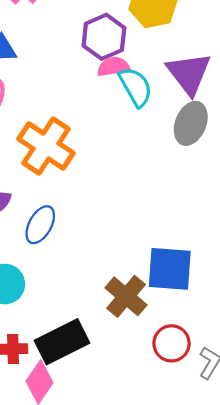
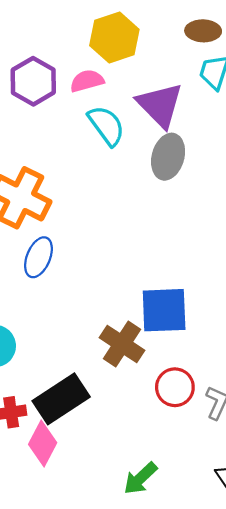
purple hexagon: (104, 37) -> (33, 81), moved
pink semicircle: (113, 67) -> (87, 81), moved
blue ellipse: (40, 225) -> (38, 257), moved

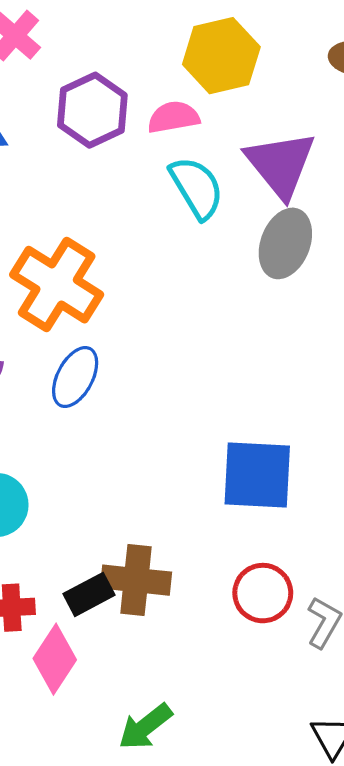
brown cross: (122, 344) -> (136, 580), moved, turned -33
black rectangle: (61, 399) -> (89, 594), size x0.6
green arrow: (140, 478) -> (145, 727), moved

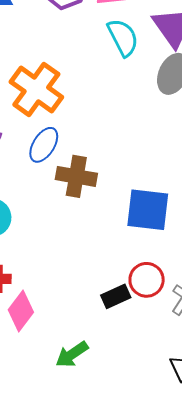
brown cross: (136, 580) -> (76, 176), moved
black rectangle: (89, 594) -> (116, 296), moved

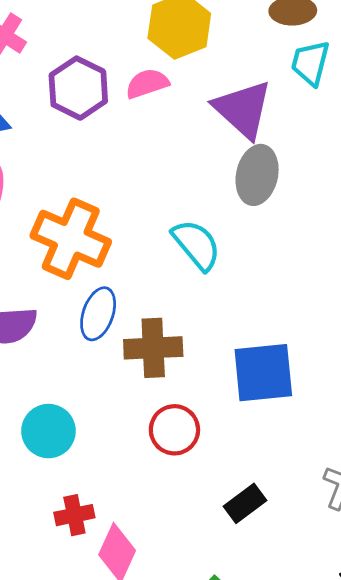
cyan semicircle: (123, 37) -> (196, 245), moved
red circle: (147, 280) -> (174, 430), moved

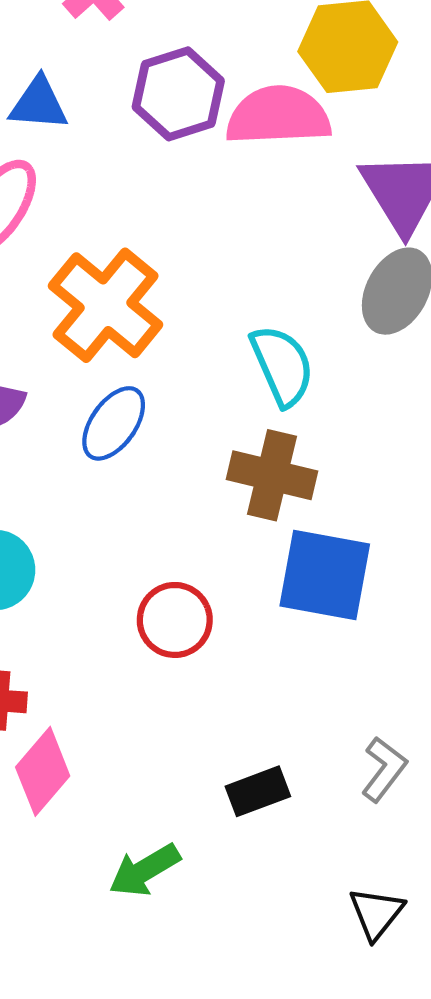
pink semicircle: (147, 84) -> (278, 116), size x1.6
brown cross: (153, 348) -> (272, 475), moved
black rectangle: (245, 503) -> (258, 791), moved

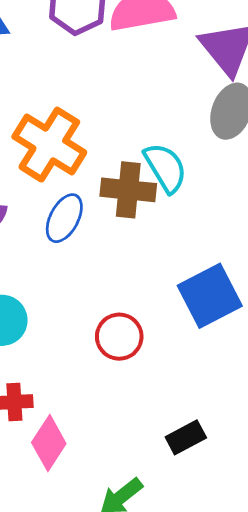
brown cross: (272, 475) -> (128, 190), moved
blue square: (325, 575) -> (210, 296), turned -30

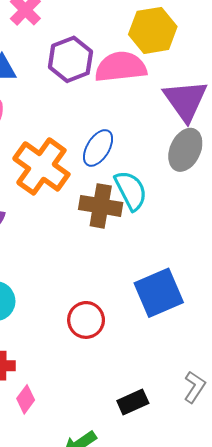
blue ellipse: (64, 218) -> (98, 148), moved
pink diamond: (49, 443) -> (26, 399), size x0.7

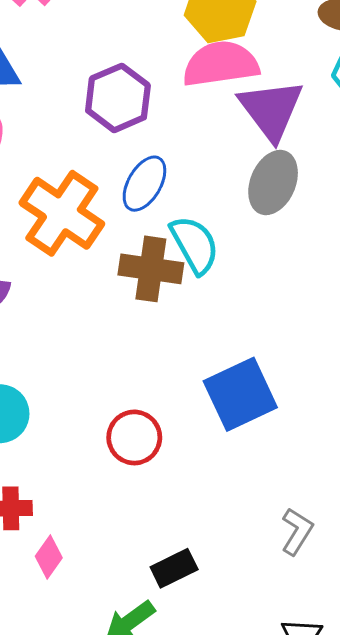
purple hexagon: (70, 59) -> (118, 98), moved
pink semicircle: (121, 67) -> (221, 64), moved
black rectangle: (133, 402) -> (174, 568), moved

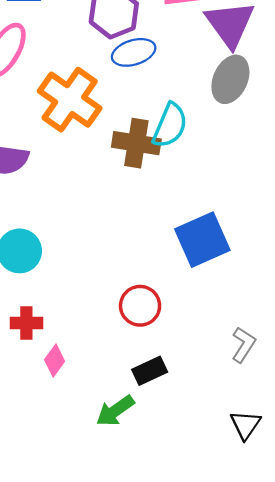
blue ellipse: (144, 184) -> (134, 52), moved, turned 42
cyan semicircle: (195, 245) -> (170, 125), turned 51
red circle: (134, 437) -> (140, 306), moved

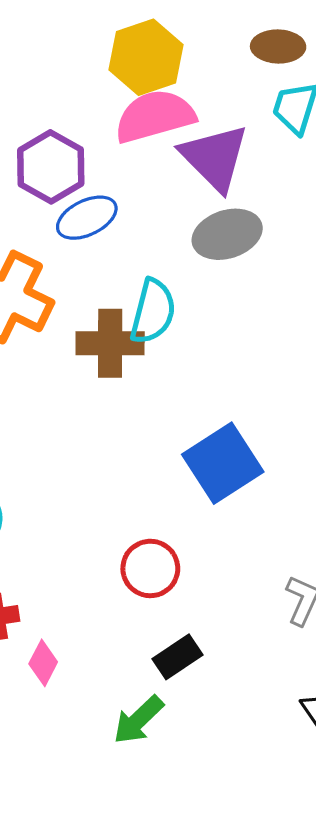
gray ellipse: (230, 79) -> (227, 234), turned 57

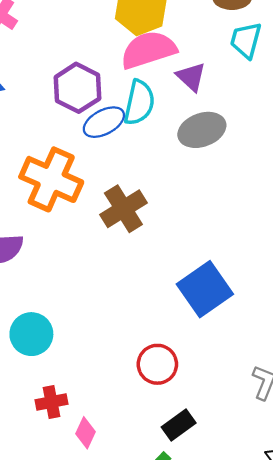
purple triangle: (215, 157) -> (191, 77), size x0.6
cyan semicircle: (153, 311) -> (139, 103), moved
brown cross: (110, 343) -> (123, 209), turned -30

